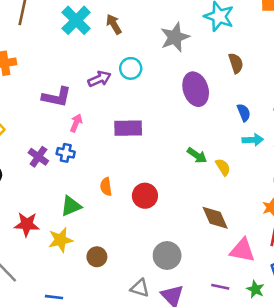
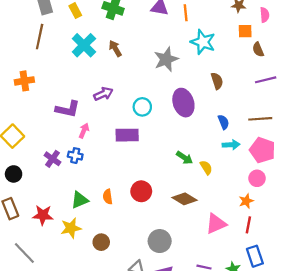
cyan circle: (131, 68) -> (142, 107), moved
orange semicircle: (106, 187) -> (108, 197), moved
brown diamond: (215, 218) -> (185, 199), moved, turned -35
pink triangle: (242, 250) -> (216, 224), moved, turned -35

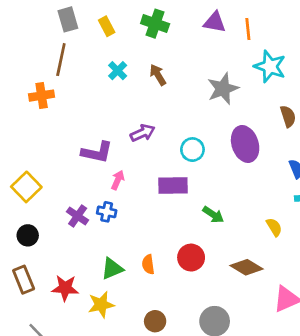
cyan cross: (84, 45) -> (118, 71), size x0.6
orange cross: (24, 81) -> (42, 96), moved
green arrow: (185, 158) -> (213, 215), moved
brown circle: (101, 242) -> (155, 321), moved

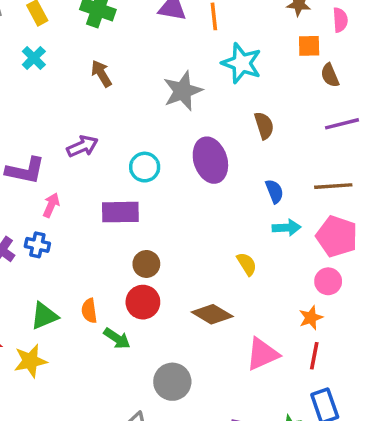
cyan cross: (118, 71) -> (34, 58), moved
green arrow: (213, 215) -> (117, 338), moved
brown circle: (155, 321) -> (146, 264), moved

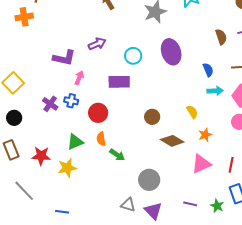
brown semicircle: (264, 126) -> (221, 37), moved
brown circle: (146, 264) -> (152, 117), moved
red circle: (143, 302) -> (98, 113), moved
orange star: (311, 318) -> (205, 135), moved

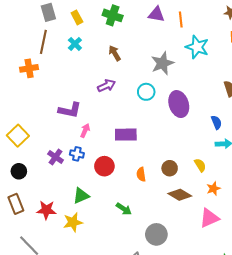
purple arrow: (97, 44) -> (106, 86), moved
cyan circle: (133, 56) -> (146, 92), moved
brown circle: (152, 117) -> (170, 168), moved
orange semicircle: (101, 139) -> (141, 174), moved

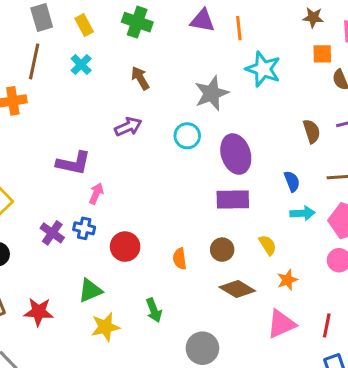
purple rectangle: (126, 135) -> (233, 200), moved
green arrow: (124, 209) -> (154, 310), turned 35
yellow star: (73, 222) -> (105, 327), moved

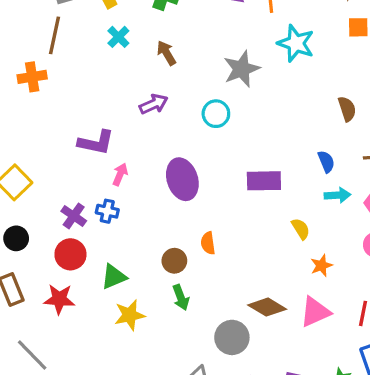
cyan cross: (81, 65) -> (118, 37), moved
purple ellipse: (236, 154) -> (182, 179), moved
red circle: (125, 247) -> (70, 254), moved
brown circle: (222, 250) -> (174, 261), moved
brown diamond: (237, 289) -> (267, 307), moved

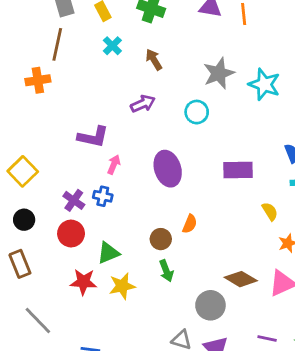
cyan star: (296, 43) -> (264, 84), moved
orange semicircle: (208, 243) -> (190, 224), turned -150
red star: (59, 299) -> (83, 282), moved

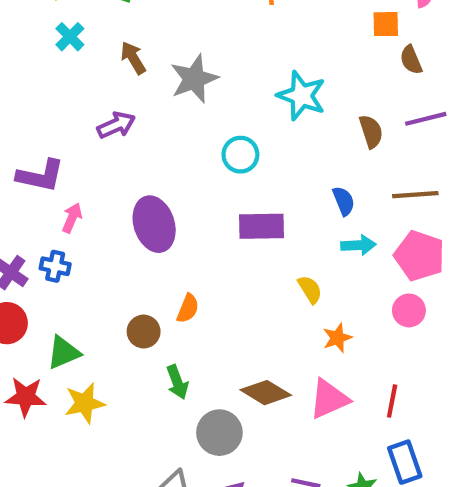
gray star: (219, 73) -> (194, 79), moved
cyan circle: (197, 112) -> (240, 155), moved
green arrow: (166, 271) -> (177, 382), moved

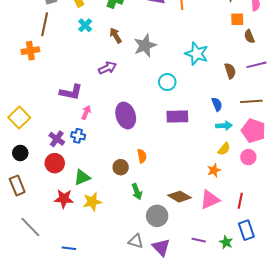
yellow semicircle: (310, 289) -> (224, 149), moved, turned 72
orange semicircle: (188, 308) -> (142, 156), turned -32

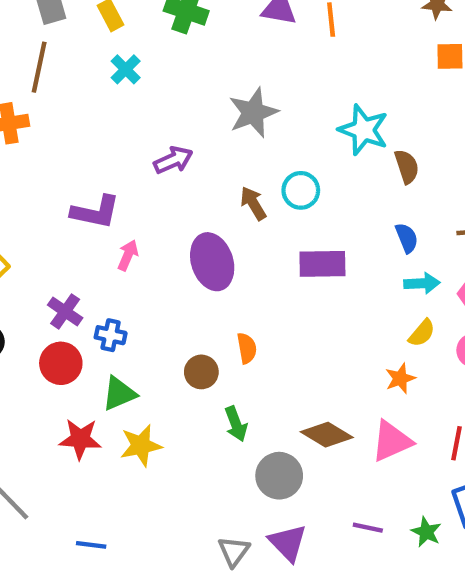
brown arrow: (116, 35) -> (253, 203), moved
brown semicircle: (230, 71) -> (407, 167), moved
blue cross: (78, 136) -> (111, 335), moved
gray triangle: (136, 241) -> (234, 551), moved, turned 49

